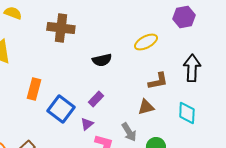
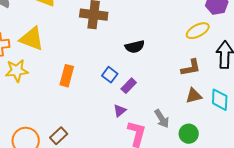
yellow ellipse: (146, 42) -> (198, 31), moved
brown triangle: (146, 107) -> (194, 96), moved
blue square: (61, 109) -> (110, 75), moved, size x0.6

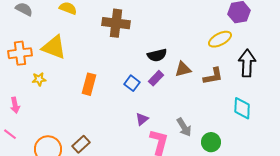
yellow star: (17, 71) -> (39, 79), size x0.6
purple rectangle: (129, 86) -> (156, 78), moved
brown triangle: (194, 96) -> (183, 69), moved

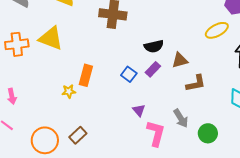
brown L-shape: (213, 76) -> (196, 83), moved
yellow star: (39, 79) -> (69, 91), moved
purple triangle: (142, 119) -> (139, 110), turned -32

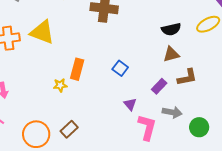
black semicircle: (154, 46) -> (171, 29), moved
purple rectangle: (153, 69) -> (159, 86), moved
gray arrow: (181, 118) -> (172, 112), turned -48

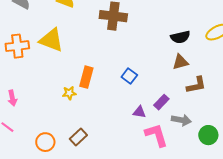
purple rectangle: (159, 86) -> (161, 102), moved
purple triangle: (130, 104) -> (139, 112), turned -40
pink L-shape: (147, 127) -> (156, 135), turned -32
orange circle: (36, 134) -> (45, 142), size x0.7

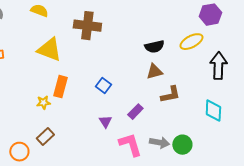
yellow triangle: (51, 40) -> (49, 50), moved
purple triangle: (139, 112) -> (105, 122), moved, turned 48
gray arrow: (181, 120) -> (159, 143), moved
brown rectangle: (78, 137) -> (45, 137), moved

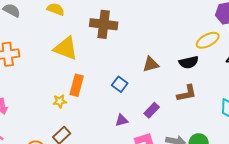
black semicircle: (154, 47) -> (189, 62), moved
brown triangle: (154, 72) -> (151, 64), moved
purple triangle: (105, 122) -> (122, 120), turned 48

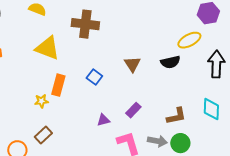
brown triangle: (151, 64) -> (132, 64), turned -48
blue square: (120, 84) -> (94, 77), moved
brown L-shape: (187, 93) -> (176, 116), moved

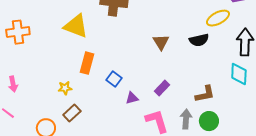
blue square: (94, 77) -> (114, 79), moved
yellow star: (41, 101) -> (65, 88), moved
cyan diamond: (211, 109) -> (239, 74), moved
gray arrow: (157, 141) -> (186, 119), turned -96

